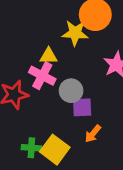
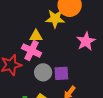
gray circle: (71, 91) -> (43, 72), moved

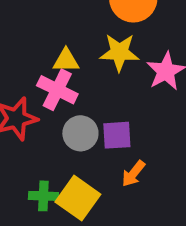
yellow star: (55, 19) -> (119, 52), moved

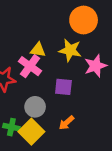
gray circle: (80, 133) -> (35, 107), moved
purple square: (117, 135) -> (63, 87), moved

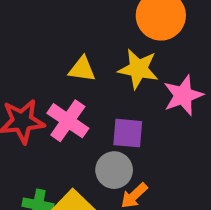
pink cross: (30, 66) -> (68, 121), moved
gray circle: (35, 107) -> (114, 170), moved

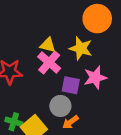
pink star: (183, 95) -> (95, 78), moved
pink cross: (68, 121) -> (49, 62), moved

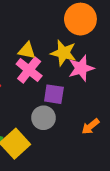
pink star: (95, 78) -> (81, 68), moved
orange arrow: (70, 122) -> (90, 126), moved

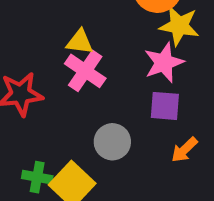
yellow star: (63, 53) -> (179, 26), moved
purple square: (54, 94) -> (165, 106), moved

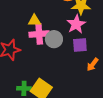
pink cross: (85, 71) -> (39, 34), turned -30
gray circle: (112, 142) -> (54, 39), moved

